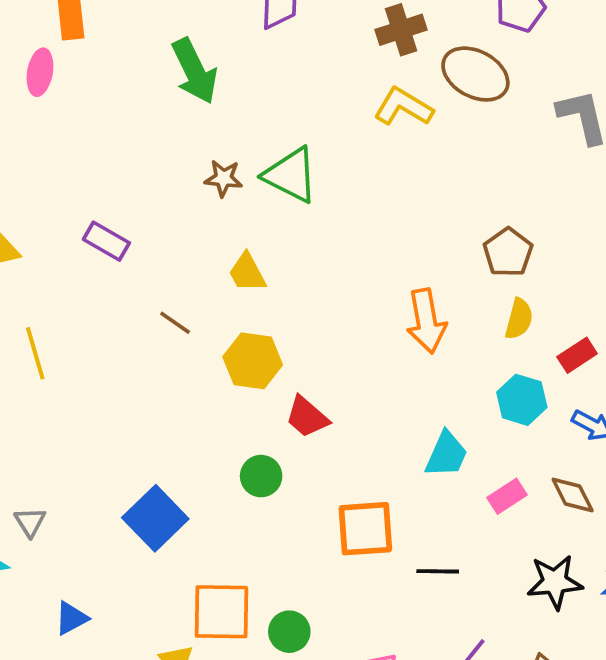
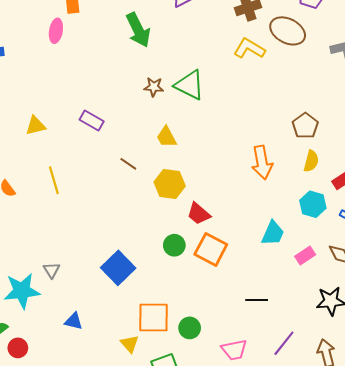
orange square: (365, 529) -> (211, 249), moved, turned 32
black line: (438, 571) -> (257, 300), moved
blue triangle: (71, 618) -> (74, 321), turned 42

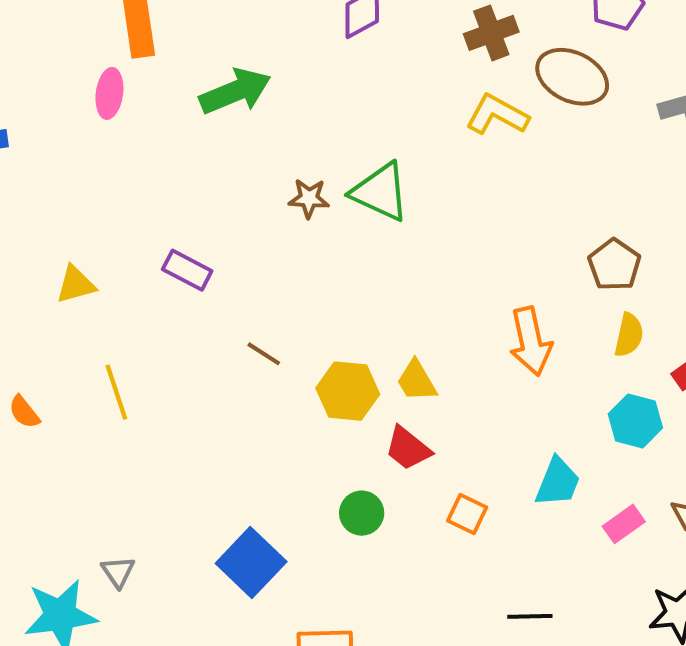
green arrow: (138, 30) -> (235, 91), moved, turned -84
yellow trapezoid: (166, 137) -> (417, 381), moved
orange square: (211, 249) -> (467, 514), moved, size x0.6

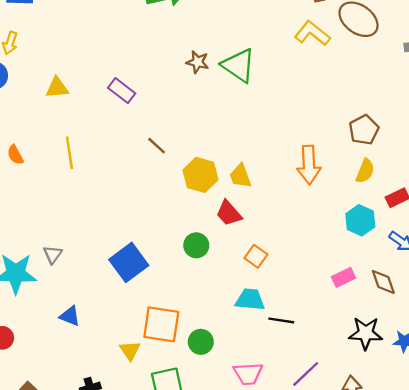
cyan trapezoid: (558, 482) -> (250, 300), moved, turned -116

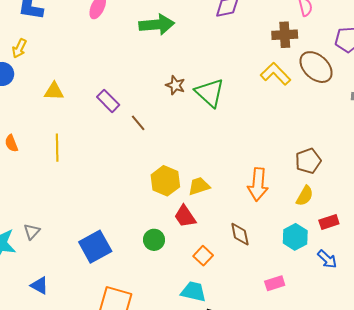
brown line: (157, 146) -> (138, 123), moved
yellow trapezoid: (240, 176) -> (199, 186), turned 85
brown diamond: (383, 282) -> (240, 234), moved

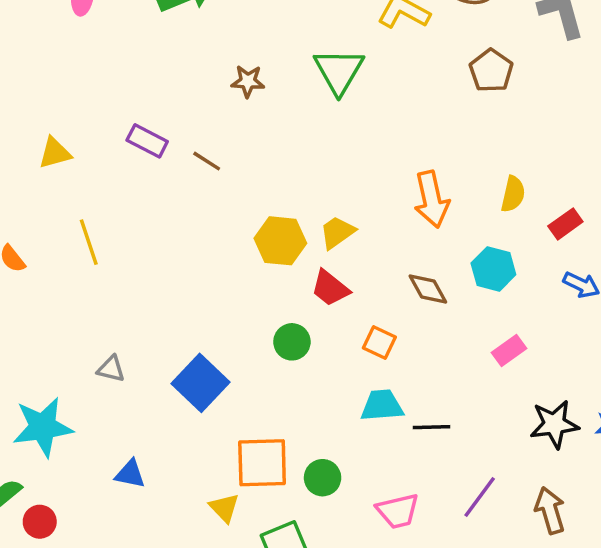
green triangle: (210, 93) -> (339, 71), moved, turned 36
brown pentagon: (308, 161) -> (491, 71), moved
gray triangle: (32, 232) -> (111, 369), moved, turned -42
cyan hexagon: (295, 237) -> (493, 269), moved

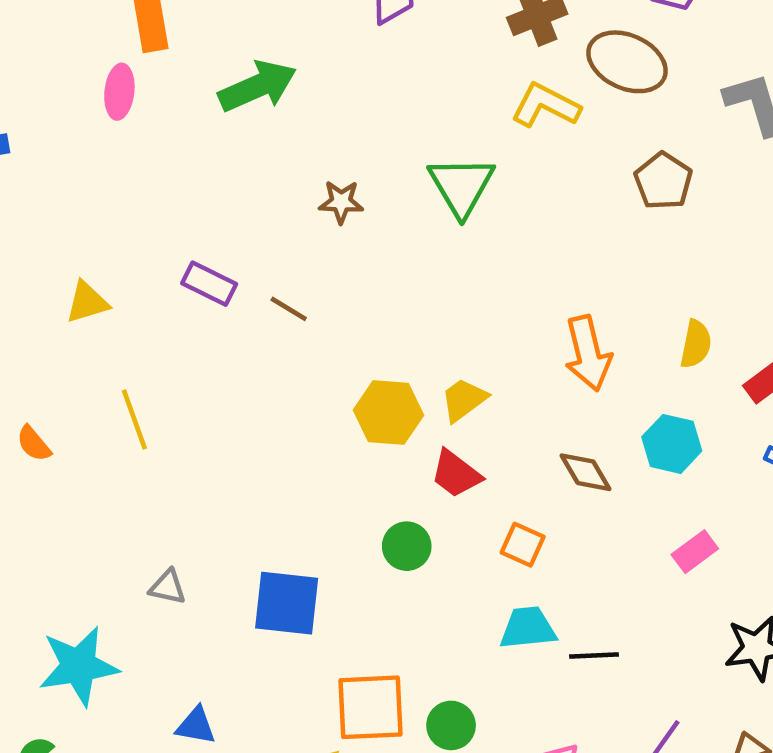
blue square: (200, 383) -> (287, 603), turned -36

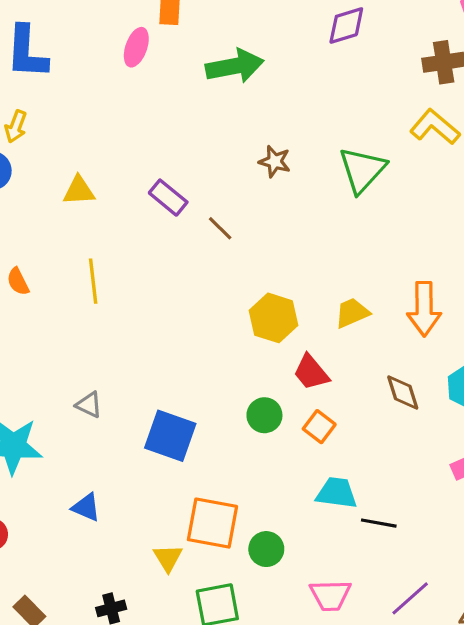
yellow trapezoid: (464, 400) -> (352, 313), moved
orange square: (523, 545) -> (319, 427), moved

